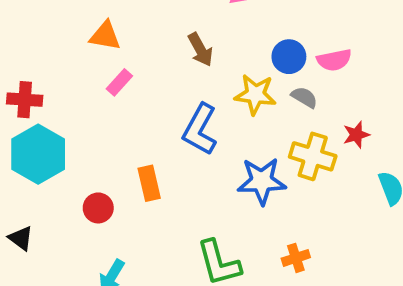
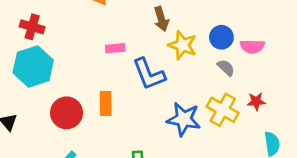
pink rectangle: (119, 82) -> (115, 48), moved, turned 30
yellow star: (255, 94) -> (183, 45), moved
blue L-shape: (200, 129) -> (149, 74), turned -63
red circle: (98, 208) -> (67, 113), size x1.5

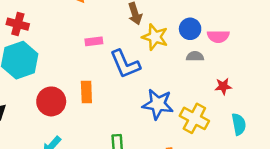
gray semicircle: (226, 68) -> (195, 56), turned -42
yellow cross: (223, 110) -> (194, 118), moved

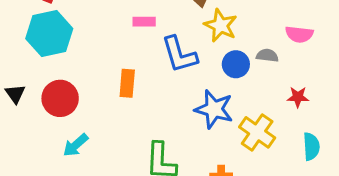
blue circle: (190, 29) -> (236, 64), moved
red circle: (51, 101) -> (60, 98), moved

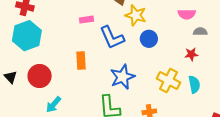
gray semicircle: (267, 56) -> (200, 32), moved
blue star: (214, 109) -> (123, 77), moved, turned -30
cyan semicircle: (311, 146) -> (194, 84), moved

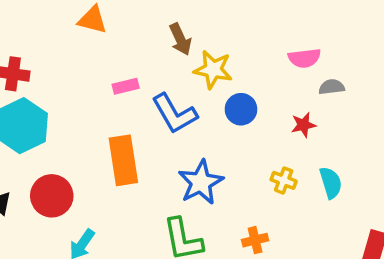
red star: (191, 54) -> (303, 125), moved
orange rectangle: (81, 60) -> (123, 160), size x1.5
yellow cross: (168, 81) -> (284, 180), size x0.6

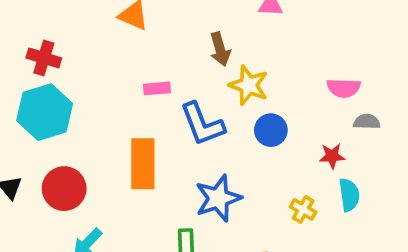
cyan semicircle: (331, 183) -> (349, 195), moved

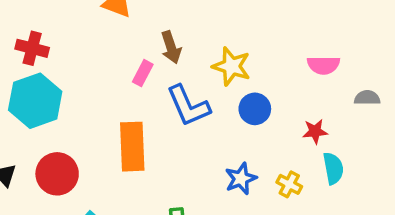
brown arrow: (220, 49) -> (171, 47), moved
pink rectangle: (157, 88) -> (143, 73), turned -55
gray semicircle: (367, 122) -> (367, 98), moved
blue star: (218, 198) -> (241, 179), moved, size x0.7

